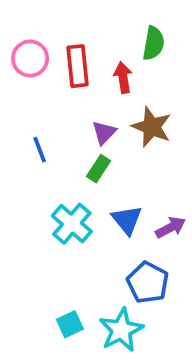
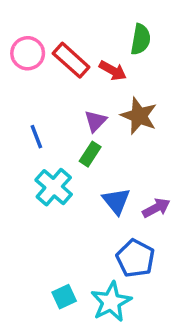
red rectangle: (78, 66) -> (71, 60), turned -42
red arrow: (123, 77) -> (113, 71), turned 128
cyan cross: (72, 224) -> (54, 187), moved

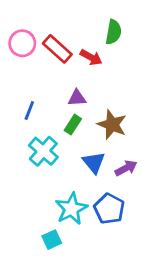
brown star: (139, 116) -> (112, 125), moved
purple triangle: (95, 121) -> (77, 98), turned 42
blue line: (36, 137) -> (29, 111), turned 42
cyan star: (111, 302) -> (71, 209), moved

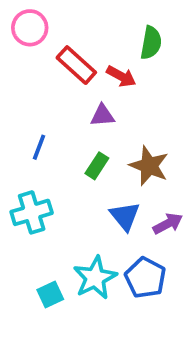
pink circle: (22, 43) -> (30, 28), moved
purple triangle: (77, 98) -> (102, 115), moved
cyan cross: (43, 151) -> (32, 212), moved, turned 32
cyan square: (52, 240) -> (50, 294), moved

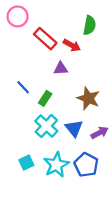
blue line: (39, 147) -> (23, 87), turned -64
green rectangle: (97, 166) -> (45, 98), moved
cyan cross: (32, 212) -> (46, 126), moved, turned -30
cyan square: (50, 294) -> (26, 163), moved

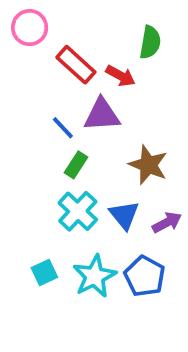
purple triangle: (61, 68) -> (102, 115), size x1.5
blue line: (23, 87) -> (63, 128), moved

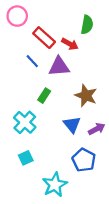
blue line: (63, 128) -> (32, 61), moved
cyan cross: (78, 211) -> (25, 122), moved
cyan star: (95, 276) -> (55, 185), moved

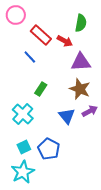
purple triangle: (59, 67) -> (81, 62), moved
purple arrow: (97, 129) -> (90, 111), moved
blue pentagon: (84, 160) -> (49, 149), moved
cyan star: (55, 185) -> (23, 172), moved

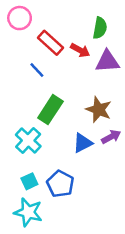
purple triangle: (81, 62) -> (107, 61), moved
green rectangle: (41, 89) -> (50, 110), size x1.6
blue triangle: (67, 116) -> (83, 143), turned 42
cyan star: (23, 172) -> (28, 212), turned -30

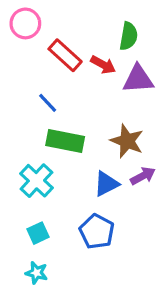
blue line: (37, 70) -> (48, 103), moved
green rectangle: (50, 110) -> (65, 141), turned 68
blue pentagon: (60, 184) -> (97, 231), moved
cyan star: (28, 212) -> (36, 273), size x0.6

